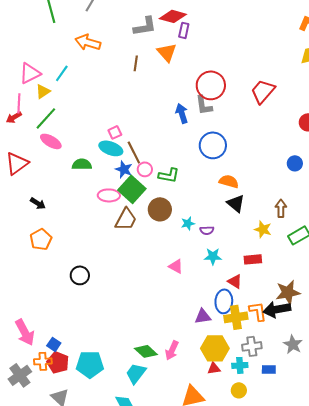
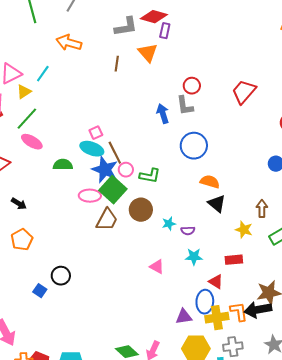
red circle: (211, 85) -> (192, 86), size x0.6
blue star: (124, 169) -> (105, 170), size x1.5
blue square: (54, 344) -> (40, 291), moved

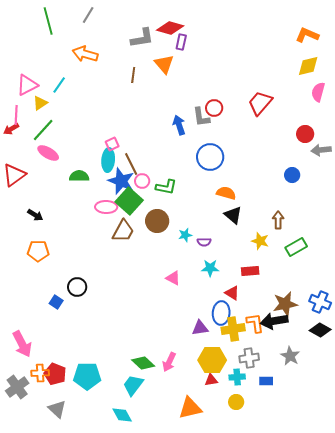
red circle: (192, 86) -> (214, 108), moved
cyan ellipse: (92, 149) -> (108, 160), turned 75
orange pentagon: (22, 240) -> (38, 251), turned 30

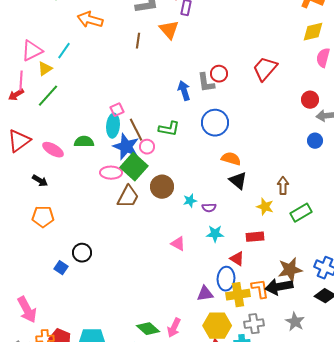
pink ellipse: (48, 153) -> (53, 150), moved
blue circle: (292, 175) -> (315, 141), moved
green L-shape: (166, 187) -> (169, 129), moved

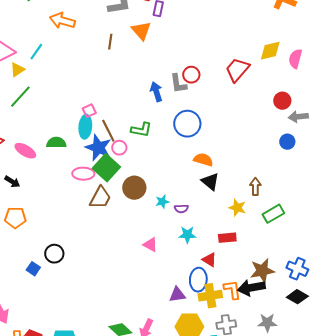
yellow diamond: (313, 32) -> (270, 51), moved
gray star: (295, 322) -> (267, 323), turned -30

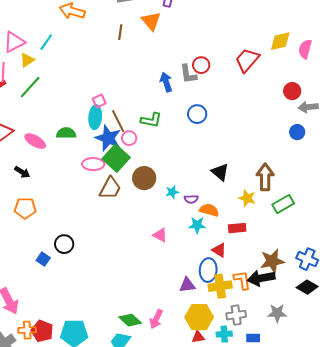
blue circle: (187, 124) -> (197, 114), size x0.7
orange semicircle: (203, 160) -> (209, 210), moved
brown arrow: (255, 187) -> (265, 177), size x1.5

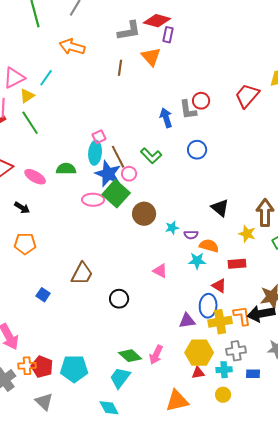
green line: (30, 87) -> (30, 123), turned -75
green L-shape: (151, 120) -> (151, 156), turned 35
brown trapezoid: (110, 188) -> (82, 274), moved
black circle: (64, 244) -> (119, 299), moved

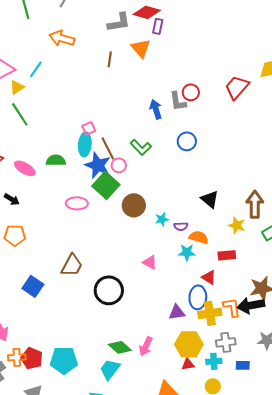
pink ellipse: (93, 200) -> (77, 203), moved
blue square: (43, 295) -> (33, 286), size x1.5
black circle: (119, 299) -> (109, 290), size x1.5

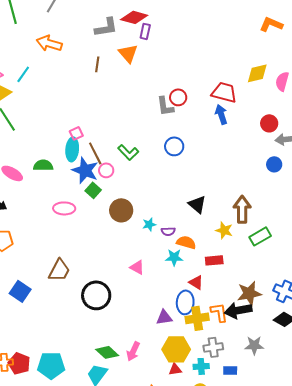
red trapezoid: (237, 87) -> (224, 92), turned 64
blue arrow: (156, 109) -> (221, 114), moved
green square: (106, 185) -> (93, 190), size x0.6

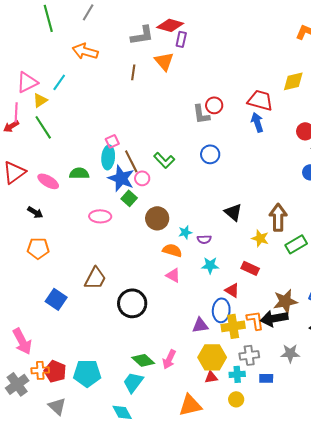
orange semicircle: (186, 242) -> (172, 250), moved
red rectangle: (214, 260) -> (250, 268), turned 30

